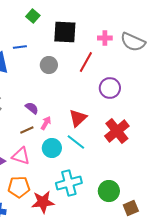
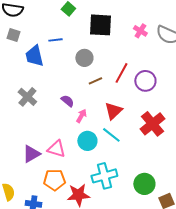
pink cross: (105, 38) -> (140, 31), turned 32
red line: (86, 62) -> (121, 73), moved
brown line: (27, 130) -> (95, 81), moved

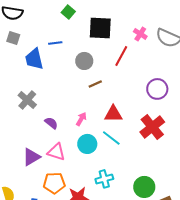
red line: (121, 73) -> (121, 56), moved
purple circle: (145, 81) -> (157, 89), moved
purple semicircle: (67, 101) -> (51, 123), moved
red triangle: (113, 111) -> (113, 114), turned 42
cyan cross: (104, 176) -> (104, 179), size x0.7

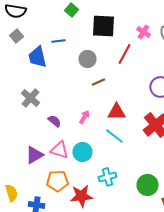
gray square: (13, 38) -> (16, 36), turned 32
cyan circle: (87, 144) -> (82, 152), moved

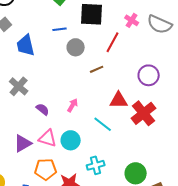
blue line: (58, 41) -> (60, 29), moved
brown line: (98, 82) -> (97, 69), moved
red triangle: (116, 112) -> (119, 100), moved

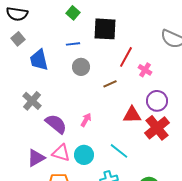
pink cross: (132, 20) -> (145, 70), moved
gray circle: (76, 47) -> (81, 67), moved
purple circle: (149, 75) -> (157, 101), moved
purple semicircle: (43, 109) -> (56, 124), size x1.6
cyan line: (103, 124) -> (119, 151), moved

